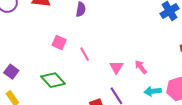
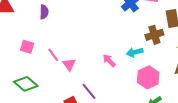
pink triangle: (116, 67) -> (69, 64), moved
cyan arrow: (153, 91) -> (135, 52), moved

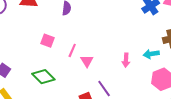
pink line: (53, 55) -> (72, 50), turned 56
pink arrow: (109, 61) -> (126, 60), turned -136

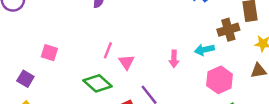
pink square: (48, 41) -> (49, 53), moved
green diamond: (43, 77) -> (98, 83), moved

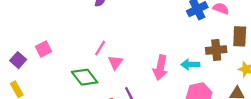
pink square: (49, 53) -> (43, 49), moved, turned 35
pink arrow: (174, 59) -> (160, 68), size x1.5

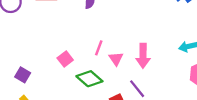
pink square: (43, 49) -> (65, 59), moved
pink arrow: (160, 68) -> (143, 56), moved

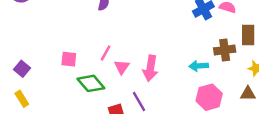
pink square: (65, 59) -> (69, 59), turned 35

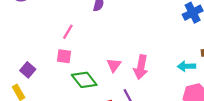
pink line: (106, 53) -> (68, 32), moved
purple square: (22, 69) -> (28, 70), moved

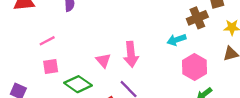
pink line: (68, 32) -> (47, 41), turned 48

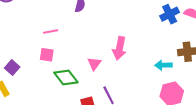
pink arrow: (131, 54) -> (120, 48), moved

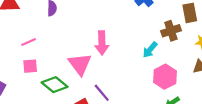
pink triangle: (94, 64) -> (80, 64), size x1.6
cyan arrow: (163, 65) -> (150, 50), turned -35

